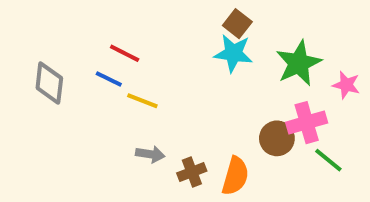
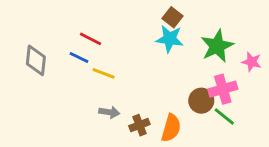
green line: (328, 160) -> (224, 116), moved

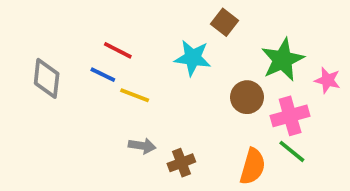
cyan star: (170, 39) -> (193, 58), moved
brown circle: (201, 101) -> (247, 97), moved
orange semicircle: (171, 128) -> (253, 166), moved

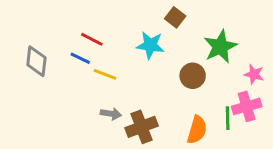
pink star: (328, 80) -> (254, 74), moved
pink cross: (290, 116) -> (247, 106), moved
green line: (292, 151) -> (228, 118), turned 50
brown cross: (181, 163) -> (142, 127), size x1.5

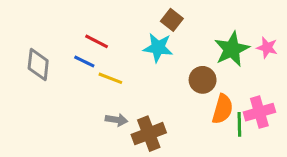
brown square: (175, 17) -> (172, 20), moved
pink star: (254, 74) -> (267, 48), moved
orange semicircle: (197, 130) -> (223, 109), moved

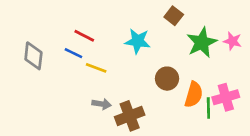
brown square: (172, 20) -> (174, 16), moved
brown circle: (203, 80) -> (167, 79), moved

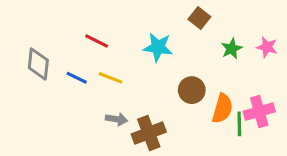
green star: (202, 42) -> (232, 49), size x0.6
blue line: (73, 53) -> (77, 78), moved

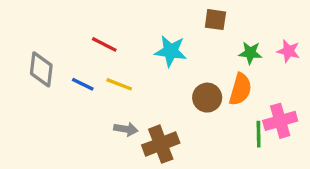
brown square: (199, 18) -> (215, 20), turned -30
green star: (232, 49) -> (250, 53), turned 30
orange semicircle: (222, 108) -> (240, 89), moved

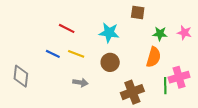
gray diamond: (41, 69) -> (21, 76), moved
brown circle: (207, 98) -> (110, 62), moved
brown cross: (161, 144) -> (132, 92), moved

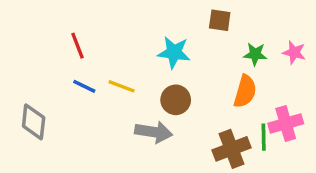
red line: (67, 28) -> (78, 46), moved, turned 42
gray arrow: (80, 83) -> (154, 132), moved, size x1.5
brown cross: (132, 92) -> (232, 149), moved

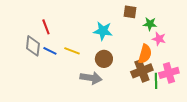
pink star: (294, 52) -> (159, 39), moved
green star: (255, 54) -> (150, 24), moved
gray diamond: (34, 122) -> (33, 46), moved
brown cross: (232, 149) -> (142, 71), moved

